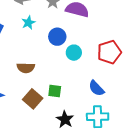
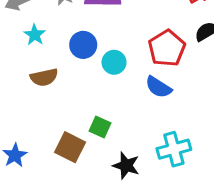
brown semicircle: (26, 68) -> (44, 77), moved
blue semicircle: (96, 88) -> (158, 87), moved
green square: (55, 91) -> (100, 127), turned 32

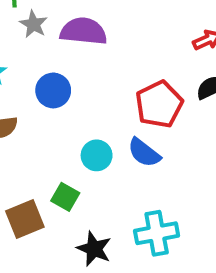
cyan circle: (114, 62) -> (97, 155), moved
brown square: (70, 147) -> (25, 219), turned 36

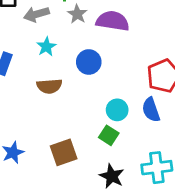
blue semicircle: (144, 153) -> (151, 110), turned 30
green square: (65, 197) -> (109, 135), moved

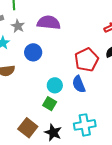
gray star: (77, 14) -> (18, 26), moved
brown square: (64, 152) -> (28, 128), moved, turned -30

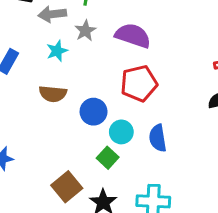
blue circle: (33, 52) -> (94, 112), moved
red pentagon: (87, 60) -> (139, 83), moved

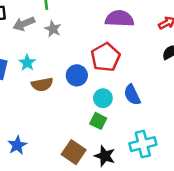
purple semicircle: (133, 36) -> (119, 19), moved
cyan star: (57, 51) -> (27, 63), moved
blue circle: (94, 112) -> (77, 75), moved

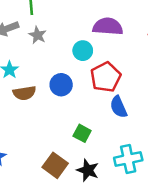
red pentagon: (106, 57) -> (106, 77), moved
cyan circle: (103, 98) -> (83, 51), moved

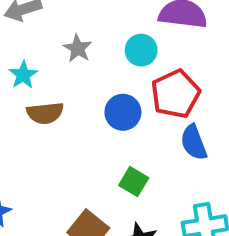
gray star: (37, 35) -> (78, 48), moved
blue circle: (61, 85) -> (123, 112), moved

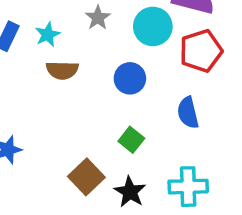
cyan circle: (141, 50) -> (153, 26), size x1.4
red pentagon: (175, 94) -> (201, 51), moved

